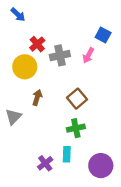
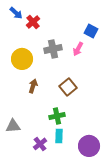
red cross: (37, 44) -> (33, 22), moved
gray triangle: (13, 117) -> (13, 126), moved, turned 42
green cross: (76, 128) -> (57, 116), moved

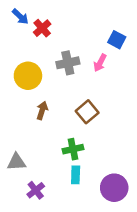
purple cross: (40, 144) -> (36, 190), moved

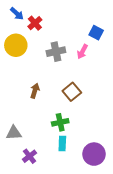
yellow circle: (28, 76) -> (16, 45), moved

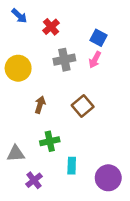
red cross: (35, 23) -> (51, 27), moved
blue square: (96, 33) -> (98, 38), moved
yellow circle: (16, 45) -> (18, 68), moved
green cross: (60, 122) -> (50, 141), moved

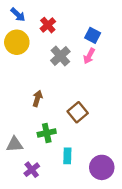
gray cross: (64, 60) -> (60, 56), turned -30
yellow circle: (18, 68) -> (17, 42), moved
brown square: (83, 106) -> (78, 112), moved

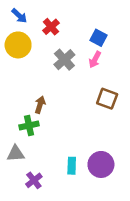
brown square: (78, 112) -> (107, 99), moved, turned -30
green cross: (47, 133) -> (29, 125), moved
purple circle: (102, 167) -> (101, 164), moved

